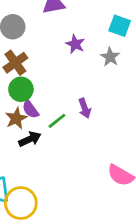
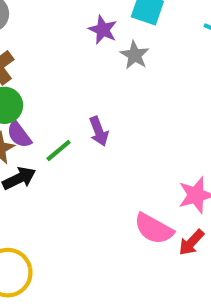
purple star: (75, 44) -> (103, 30), moved

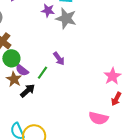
gray star: (135, 55) -> (66, 18), size x1.5
pink semicircle: (154, 229) -> (98, 118), moved

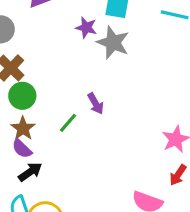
purple semicircle: (22, 70) -> (22, 149), moved
black arrow: (28, 91) -> (30, 172), moved

